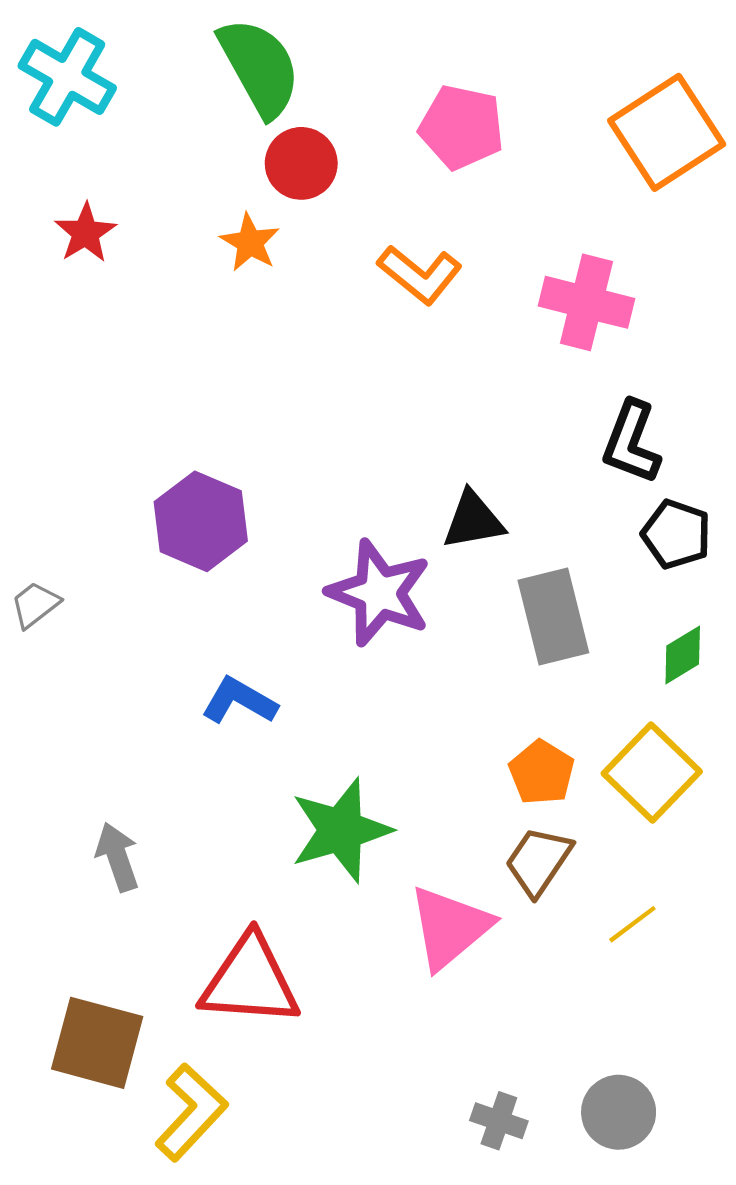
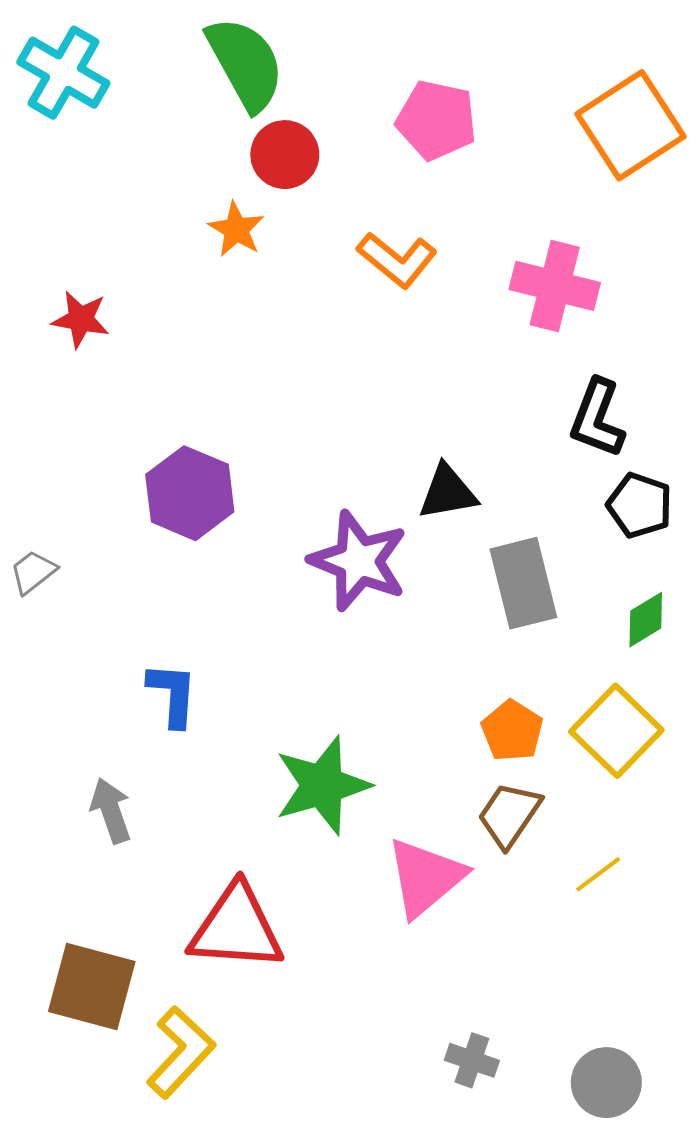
red star: (85, 233) -> (81, 319), moved, turned -30
blue L-shape: (239, 701) -> (173, 694), moved, turned 64
gray circle: (619, 1112) -> (606, 1083), moved

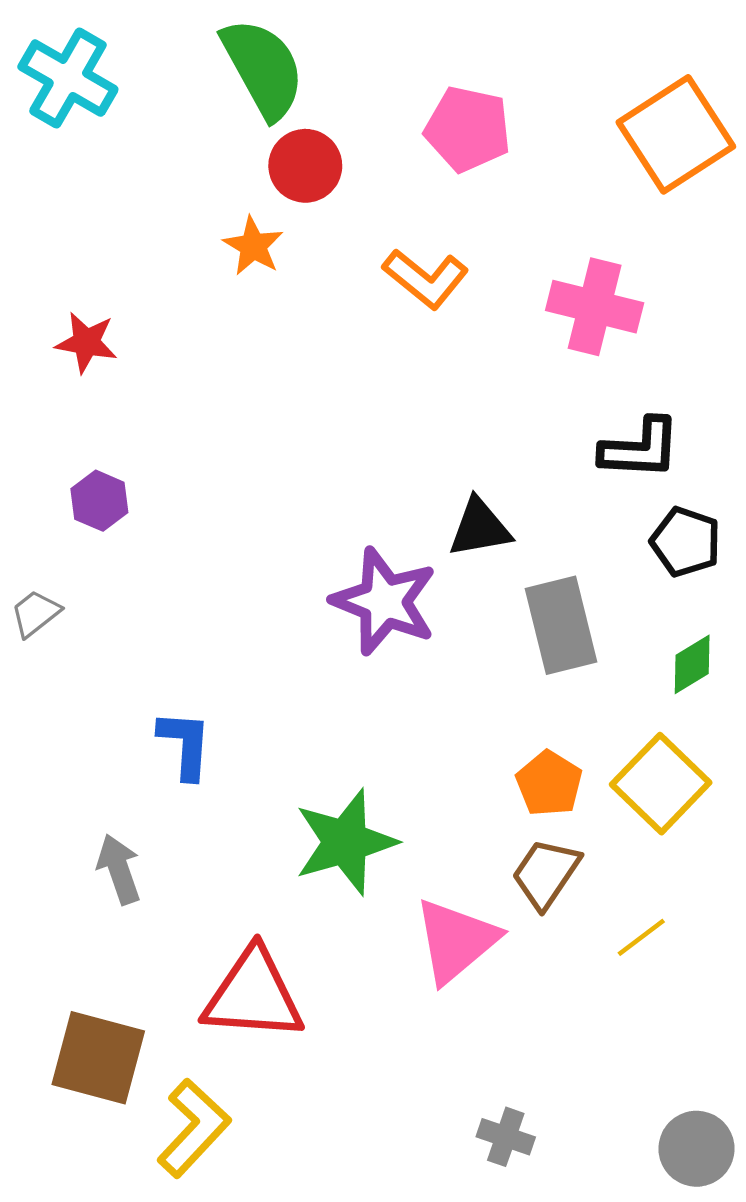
black L-shape: (597, 418) -> (640, 449), turned -108
purple hexagon: (190, 493) -> (99, 501), moved, size x0.6
gray circle: (606, 1083) -> (696, 1149), moved

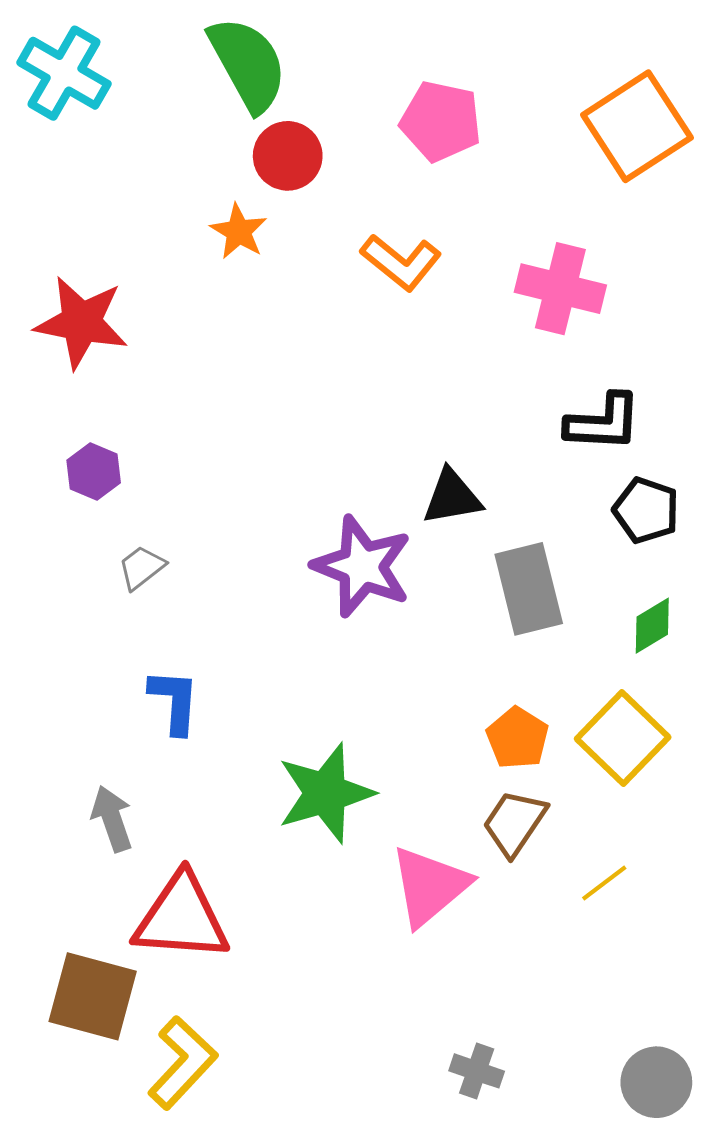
red star: (86, 342) -> (81, 322), size x1.6
gray trapezoid: (35, 613) -> (142, 567), moved
red triangle: (253, 995) -> (181, 918), moved

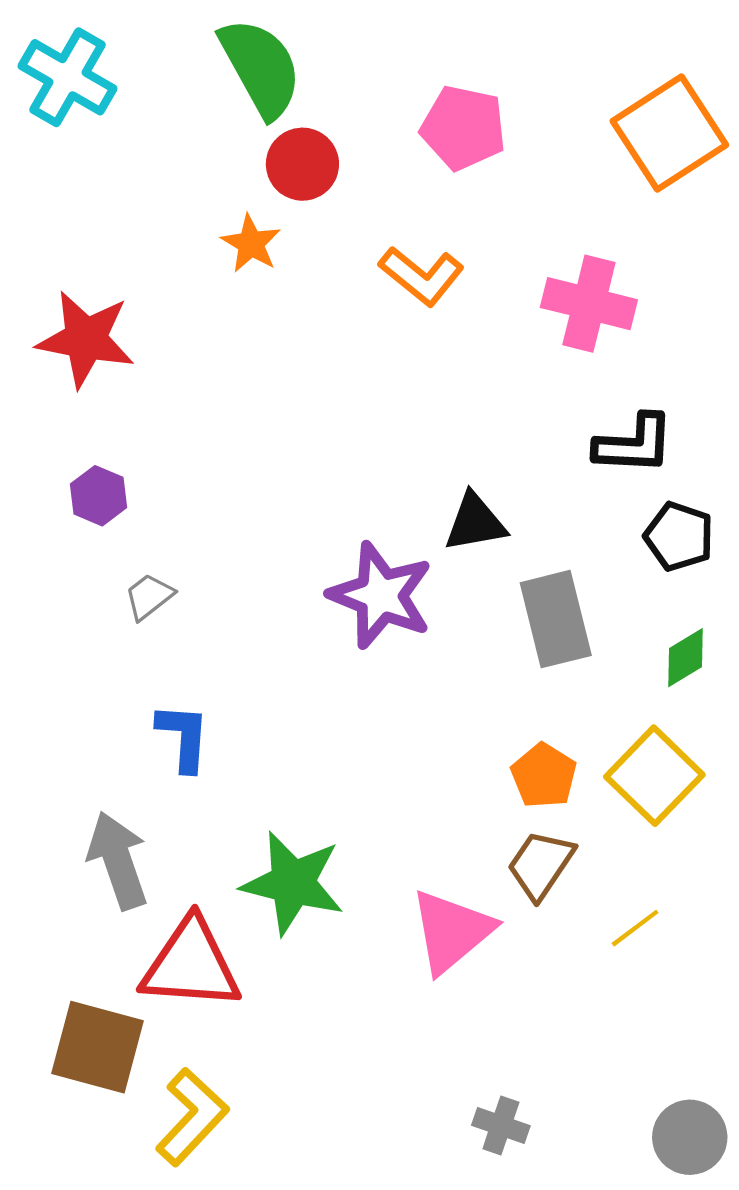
green star: (325, 793) -> (293, 883), moved, turned 30
gray arrow: (112, 819) -> (118, 860), size x1.4

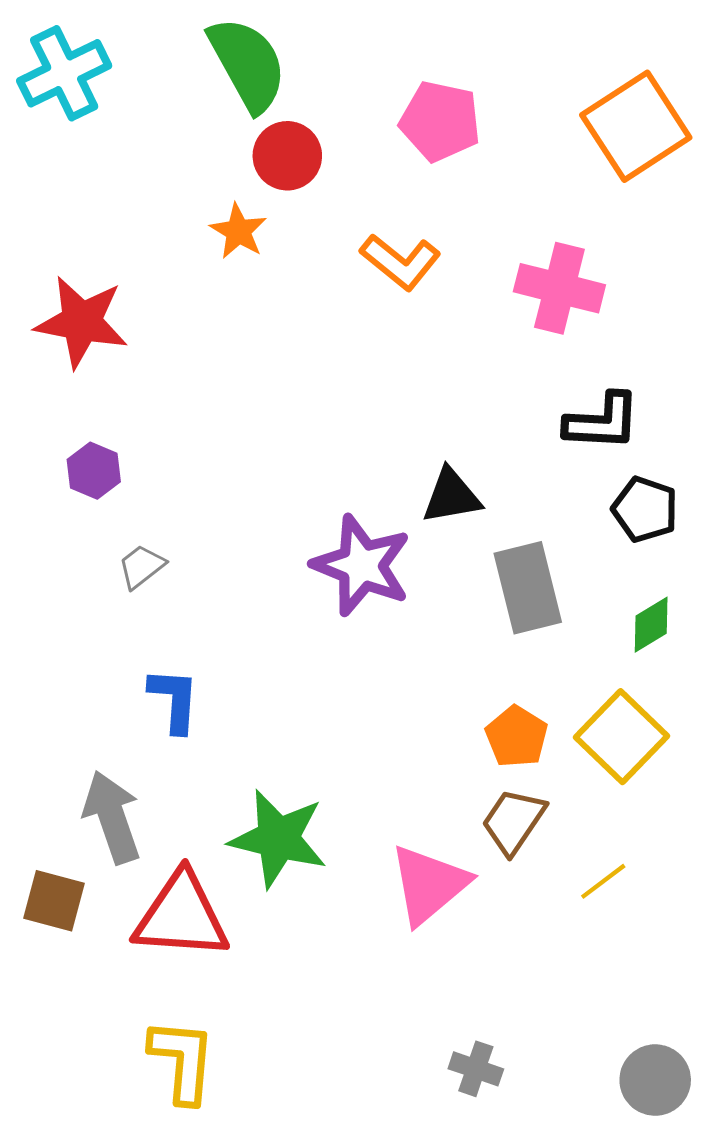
cyan cross: (67, 77) -> (64, 73), turned 34
brown square: (98, 1047) -> (54, 901), moved, size x0.7
yellow L-shape: (192, 1117) -> (182, 1061), turned -38

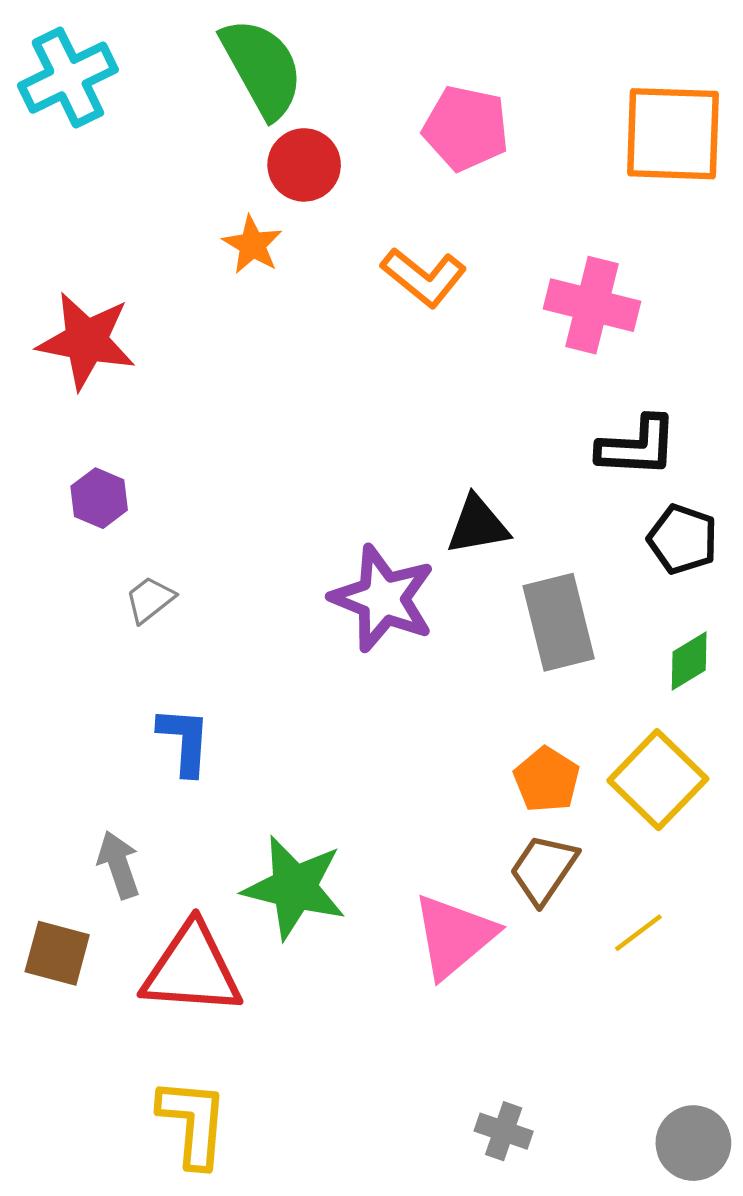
orange square: (636, 126) -> (673, 134), turned 35
gray arrow: (112, 817) -> (119, 865), size x0.7

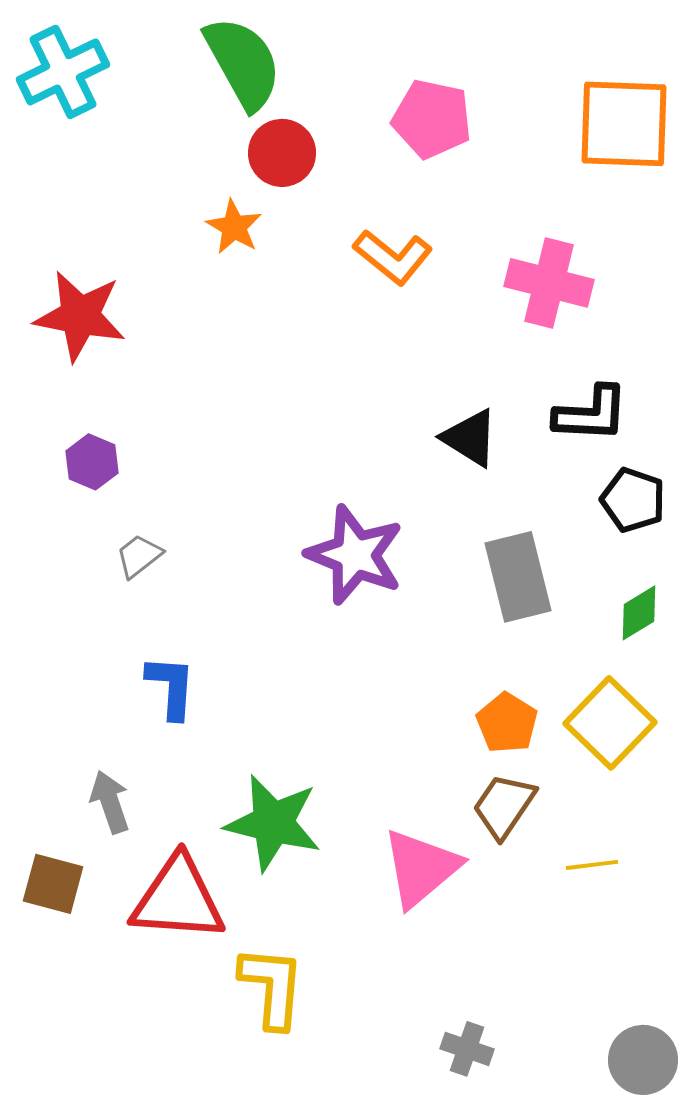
black triangle: (478, 525) -> (470, 438), moved, turned 42
yellow line: (638, 933) -> (592, 865), turned 30
yellow L-shape: (193, 1123) -> (272, 987), moved

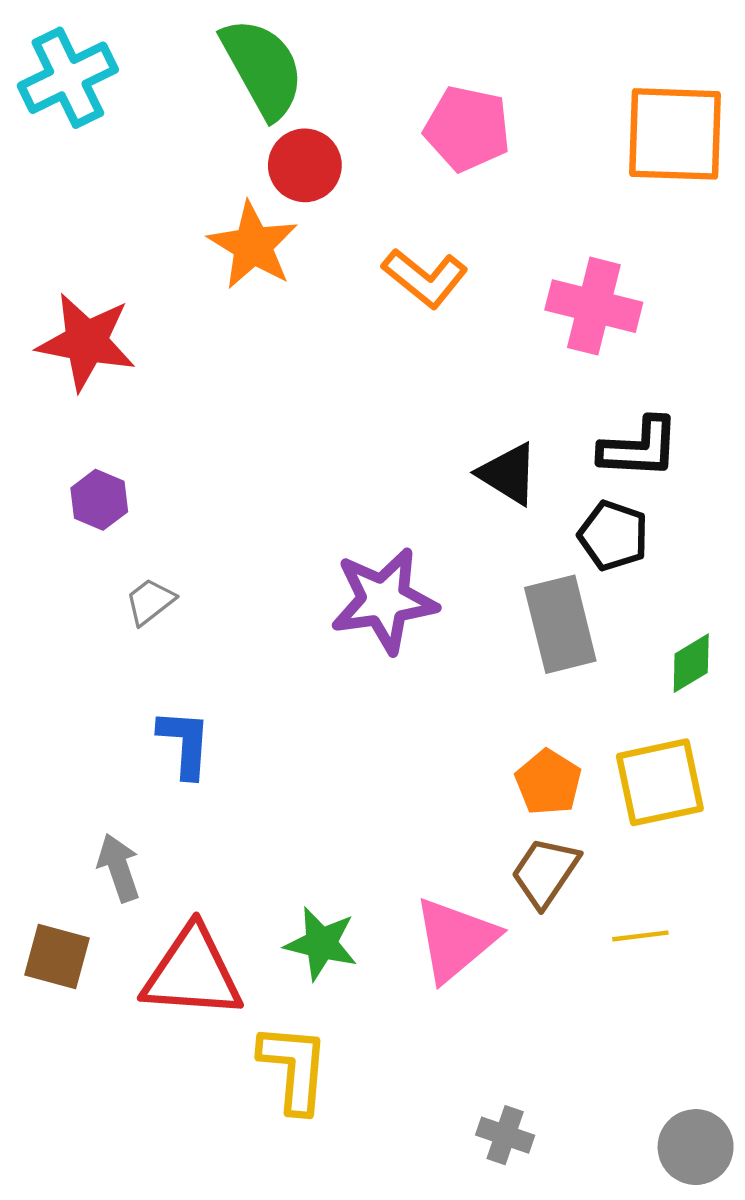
orange star: (234, 227) -> (253, 245), size x1.5
black pentagon: (633, 500) -> (613, 536), moved
purple star: (355, 555) -> (384, 600), turned -30
yellow square: (610, 723) -> (660, 782), turned 34
green star: (273, 823) -> (321, 944), moved, size x0.7

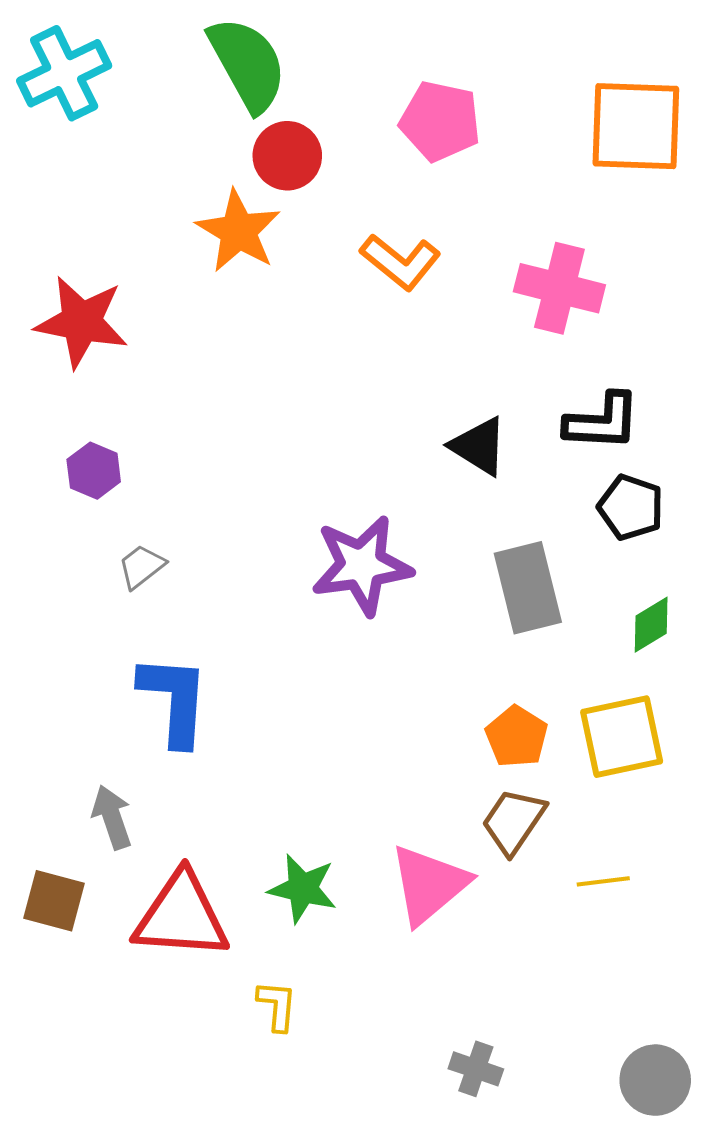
black pentagon: (613, 536) -> (631, 507), moved
blue L-shape: (185, 743) -> (174, 700), size x1.4
yellow L-shape: (294, 1068) -> (277, 1006), size x0.6

